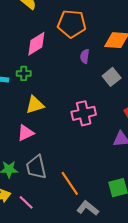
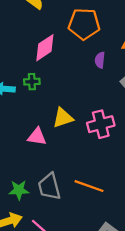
yellow triangle: (35, 105) -> (63, 118), moved
pink triangle: (25, 133) -> (37, 137), moved, turned 36
orange line: (70, 183) -> (89, 186), moved, turned -35

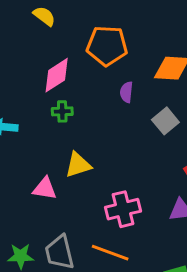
green cross: (32, 82) -> (62, 111), moved
pink cross: (101, 124) -> (123, 209), moved

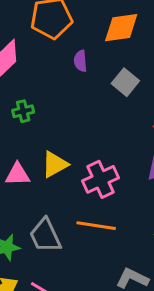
green cross: (62, 111) -> (23, 111), moved
yellow triangle: (78, 165) -> (55, 164), moved

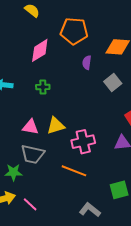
gray trapezoid: (45, 236) -> (33, 154), moved, turned -65

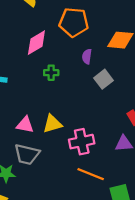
gray square: (113, 83) -> (104, 79), moved
green cross: (43, 87) -> (51, 73), moved
orange line: (74, 171) -> (91, 174), moved

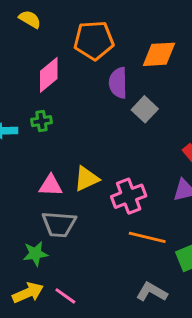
purple semicircle: (87, 56) -> (118, 83), size x1.5
green cross: (51, 73) -> (42, 121), moved

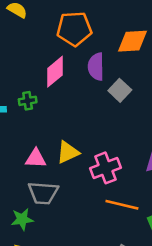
pink diamond: (49, 75) -> (55, 72), moved

